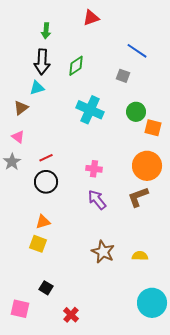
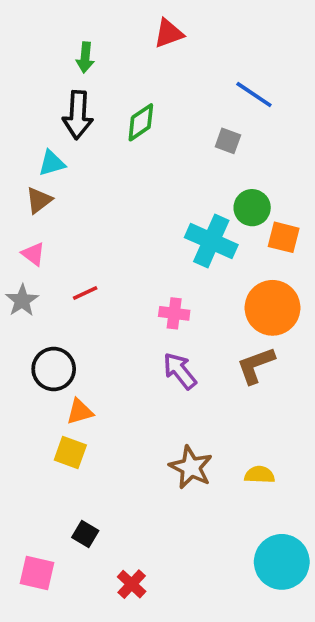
cyan triangle: (37, 88) -> (52, 163), moved
cyan cross: (90, 110) -> (211, 241), moved
black circle: (46, 182) -> (54, 369), moved

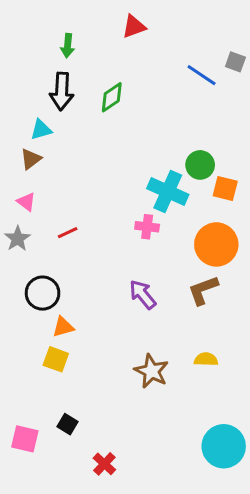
gray square: (228, 141) -> (235, 62), moved
pink cross: (174, 313) -> (147, 227), moved
yellow semicircle: (260, 475) -> (206, 359), moved
pink square: (37, 573) -> (25, 439), moved

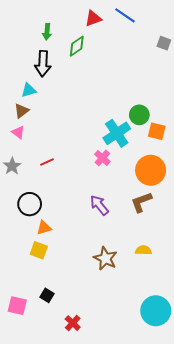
blue line: (202, 75) -> (125, 15), moved
green diamond: (112, 97) -> (77, 46), moved
cyan cross: (168, 191) -> (117, 133), turned 32
pink triangle: (26, 202) -> (18, 132), moved
pink cross: (147, 227) -> (102, 158), turned 35

